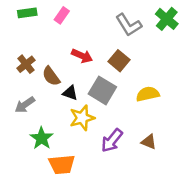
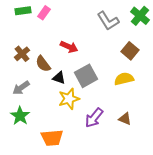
pink rectangle: (62, 15) -> (44, 13), moved
brown square: (119, 61) -> (130, 51), moved
gray square: (102, 90) -> (86, 76), turned 30
green star: (42, 138) -> (20, 116), moved

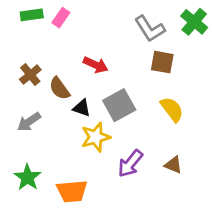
brown square: (130, 51) -> (162, 62), moved, turned -30
yellow semicircle: (124, 79) -> (172, 109), turned 66
green star: (20, 116) -> (28, 177), moved

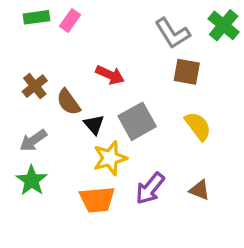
black triangle: (82, 108) -> (94, 124), turned 30
green star: (28, 177) -> (32, 180), moved
orange trapezoid: (72, 191) -> (97, 200), moved

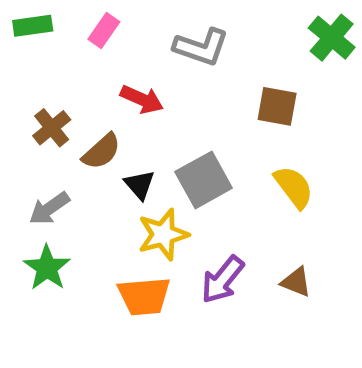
green rectangle: (36, 17) -> (33, 26), moved
gray L-shape: (172, 33) -> (201, 47), moved, turned -39
red arrow: (110, 75) -> (142, 99), moved
brown semicircle: (68, 102) -> (102, 151), turned -96

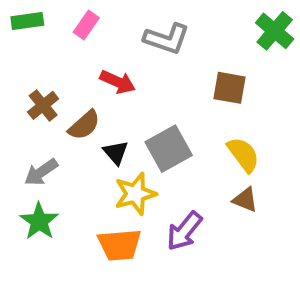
brown triangle: (296, 282) -> (245, 200), moved

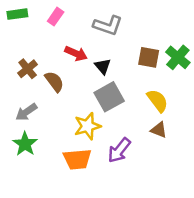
green cross: (275, 31) -> (178, 57), moved
brown semicircle: (84, 125) -> (54, 82), turned -85
black triangle: (116, 153) -> (103, 66), moved

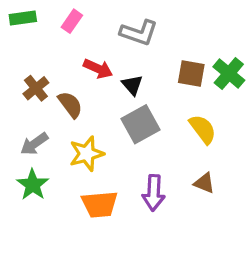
yellow star: (87, 126) -> (87, 154), moved
brown triangle: (159, 130) -> (204, 183), moved
purple arrow: (119, 150) -> (154, 193), turned -36

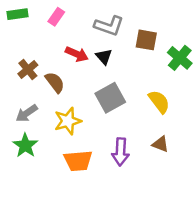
brown square: (191, 74) -> (146, 40), moved
black triangle: (132, 85) -> (104, 57), moved

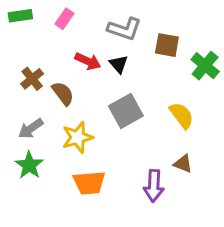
purple arrow: (121, 152) -> (154, 186), moved

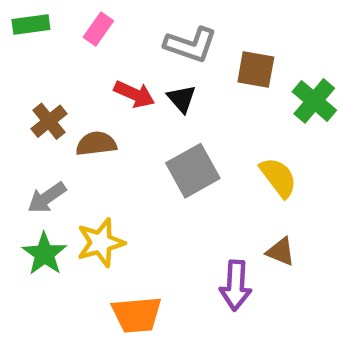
brown semicircle: (63, 93) -> (96, 144), turned -60
yellow star: (78, 137) -> (101, 243), moved
orange trapezoid: (89, 183) -> (137, 315), moved

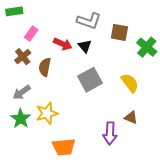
pink rectangle: (98, 29) -> (31, 33), moved
brown semicircle: (96, 144) -> (45, 67), turned -72

